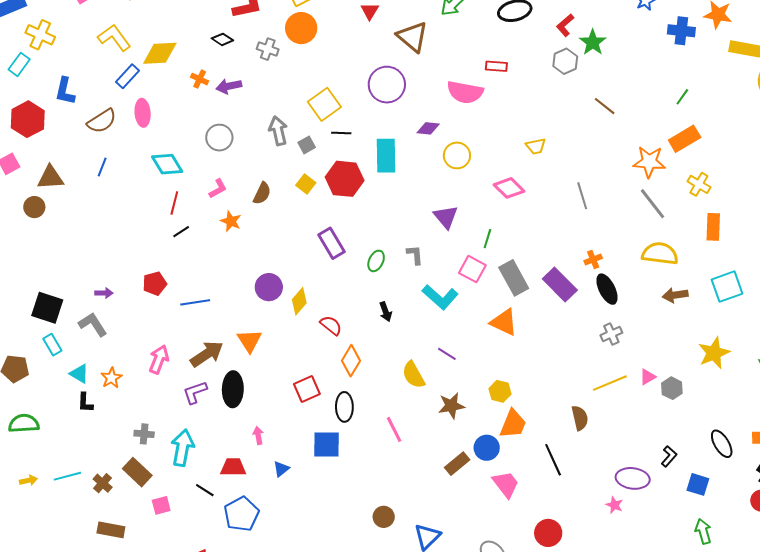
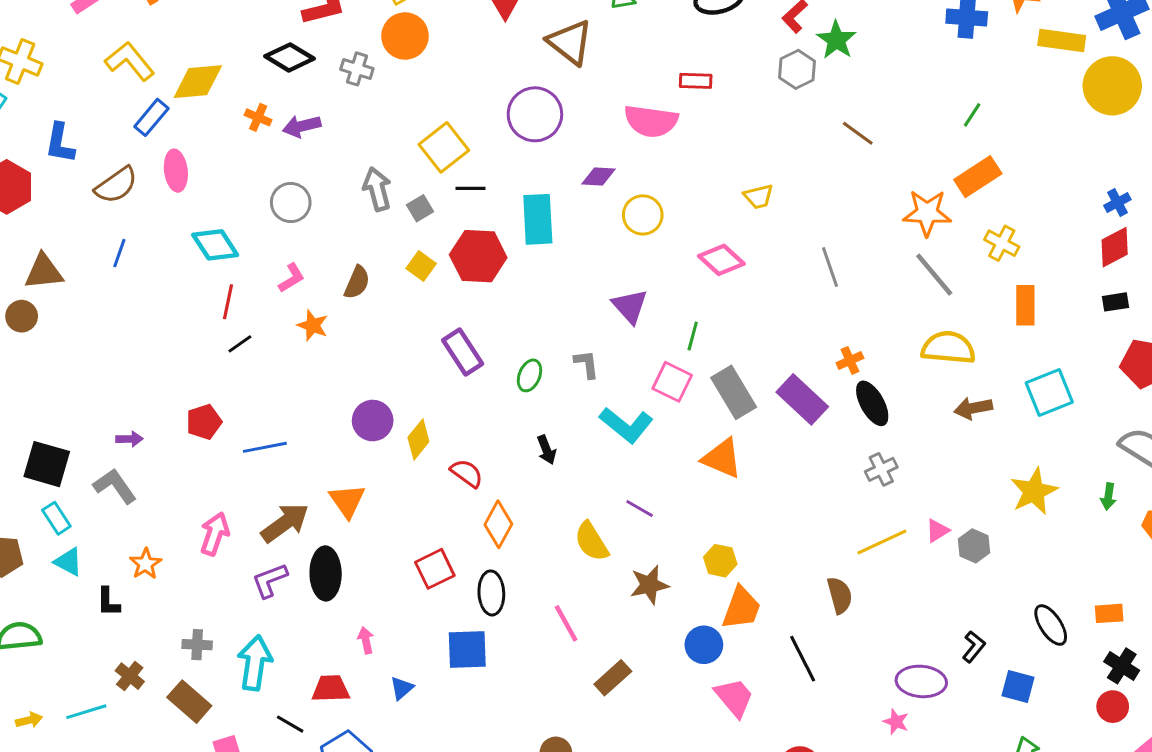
black diamond: (222, 39) -> (289, 57), size x1.5
cyan triangle: (79, 374) -> (68, 562), moved
brown rectangle: (457, 464) -> (613, 678), moved
brown cross: (103, 483) -> (130, 676), moved

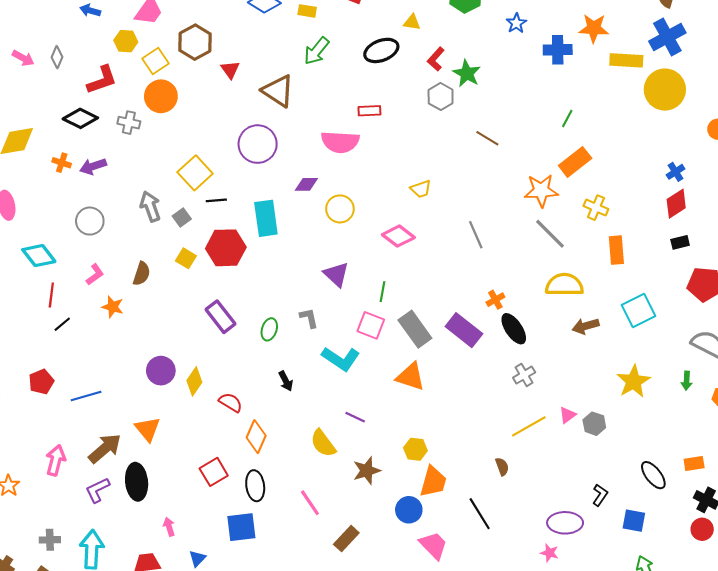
brown semicircle: (840, 595) -> (502, 467), size x0.7

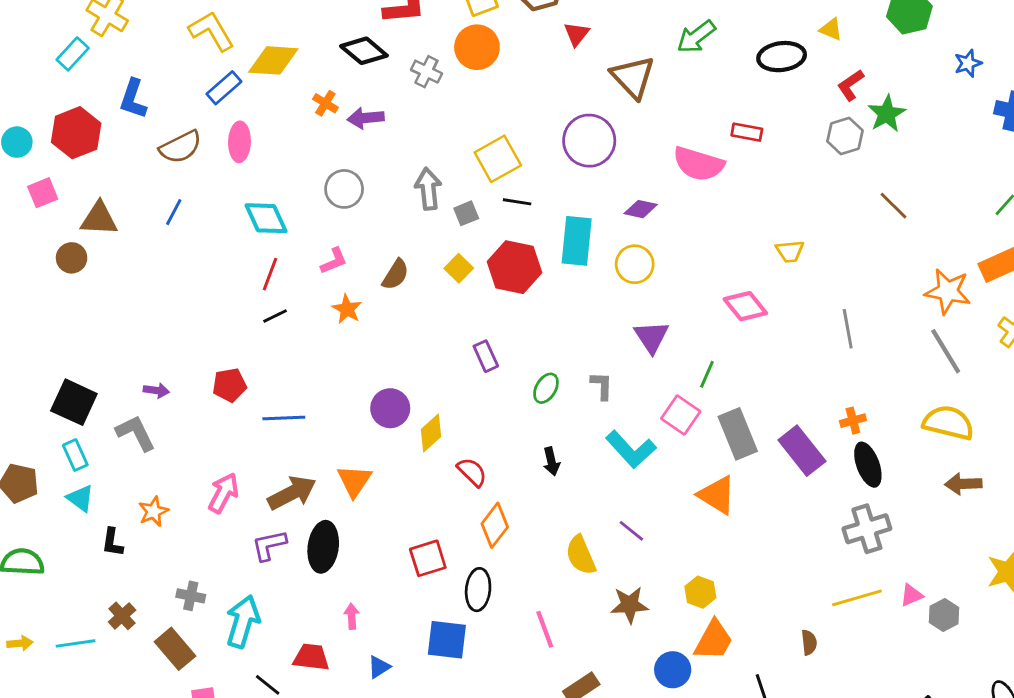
yellow circle: (340, 209) -> (635, 264), moved
purple rectangle: (221, 317) -> (486, 356), size x0.7
gray cross: (524, 375) -> (867, 529), size x1.5

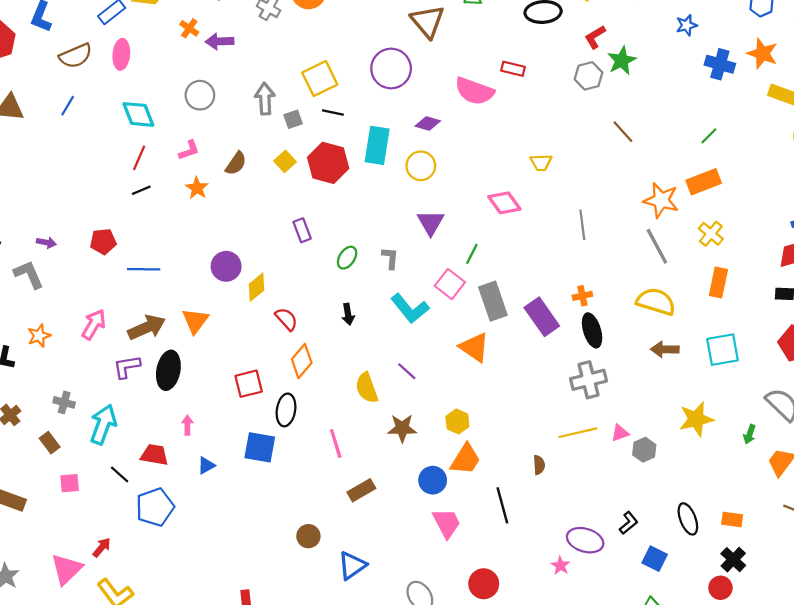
brown rectangle: (175, 649) -> (50, 443), size x0.7

